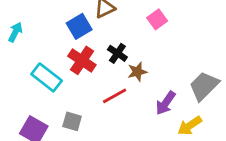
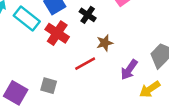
black cross: (117, 53) -> (88, 15), moved
cyan rectangle: (47, 77) -> (27, 19), moved

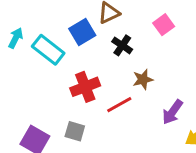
red cross: (57, 33) -> (85, 87), moved, turned 35

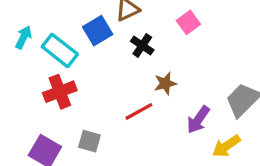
red cross: (85, 87) -> (60, 92), moved

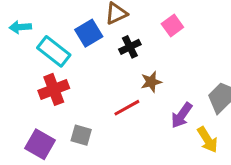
cyan arrow: (24, 37) -> (20, 27), moved, turned -120
black cross: (142, 46) -> (130, 47), turned 30
yellow arrow: (226, 146) -> (207, 140), turned -88

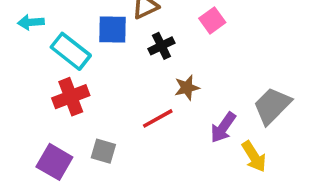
blue square: (89, 33) -> (112, 30), turned 32

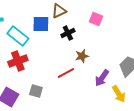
pink square: (212, 20) -> (96, 19), turned -32

